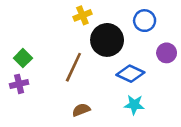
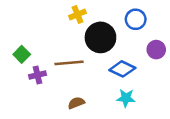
brown line: (73, 67) -> (69, 63), turned 60
purple cross: (19, 84) -> (37, 75), moved

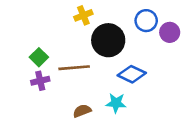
purple circle: (156, 50) -> (170, 32), moved
green square: (22, 54) -> (39, 57), moved
cyan star: (126, 98) -> (116, 103), moved

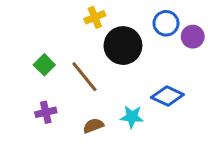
brown line: (74, 68) -> (84, 77), turned 56
blue diamond: (132, 74) -> (167, 96), moved
purple cross: (40, 81) -> (46, 112), moved

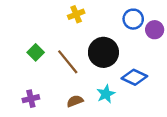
black circle: (123, 46) -> (103, 52), moved
purple cross: (46, 112) -> (31, 99), moved
cyan star: (132, 117) -> (106, 94), turned -30

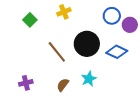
green square: (36, 52) -> (30, 20), moved
blue diamond: (134, 77) -> (117, 52), moved
brown semicircle: (75, 101) -> (63, 85), turned -32

